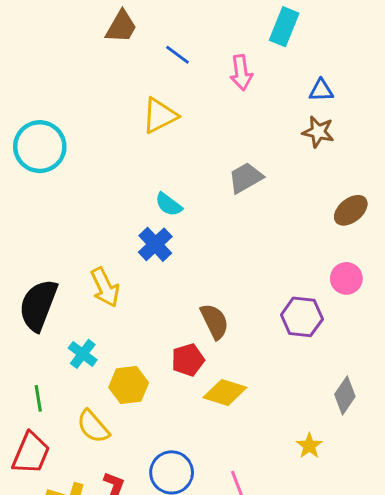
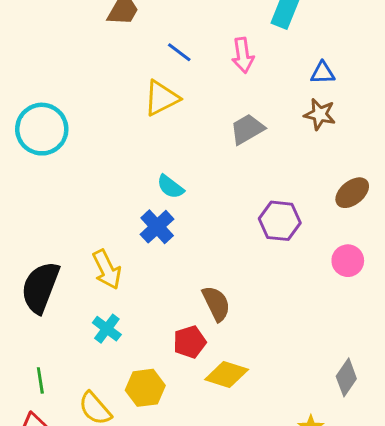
blue line: (177, 55) -> (179, 52), moved
gray trapezoid: (246, 178) -> (247, 129), moved
purple hexagon: (302, 317) -> (280, 221), moved
cyan cross: (83, 354) -> (107, 329), moved
yellow hexagon: (129, 385) -> (145, 388), moved

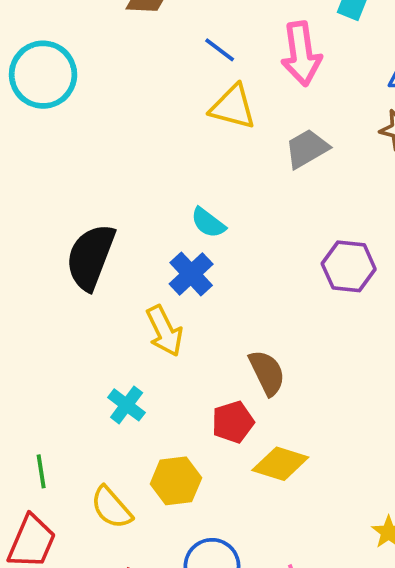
pink arrow: (243, 55) -> (301, 54), size x1.4
yellow triangle: (162, 98) -> (233, 107), moved, turned 42
cyan circle: (42, 129) -> (43, 75), moved
yellow arrow: (107, 270) -> (165, 331), moved
black semicircle: (40, 287) -> (90, 257), moved

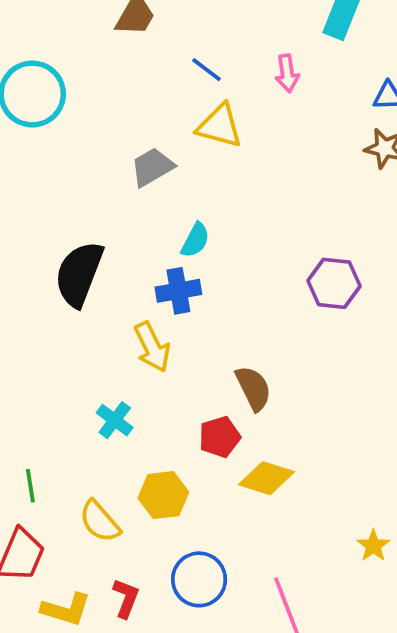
pink arrow: (301, 54) -> (287, 73), size x0.6
gray trapezoid: (307, 149) -> (152, 167), moved
cyan semicircle: (208, 223) -> (195, 240), turned -99
blue cross: (191, 274) -> (178, 291), turned 33

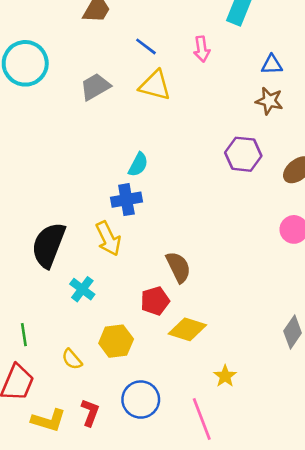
gray trapezoid: (152, 167) -> (95, 87), moved
black semicircle: (79, 274) -> (49, 245), moved
purple hexagon: (334, 283) -> (243, 154), moved
yellow semicircle: (100, 521) -> (72, 359), size x0.7
yellow star: (373, 546) -> (225, 376), moved

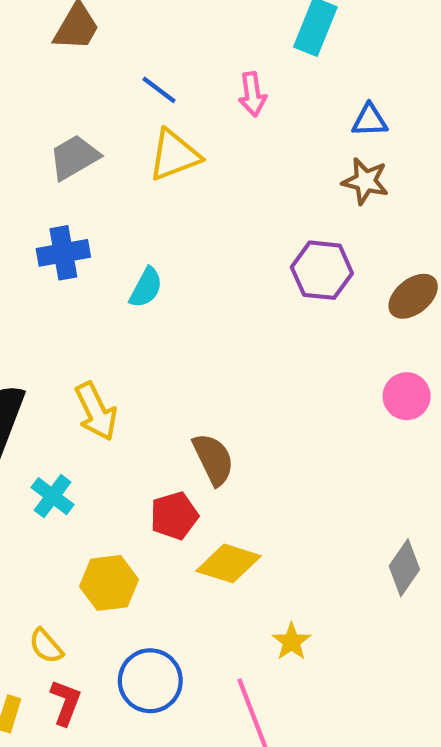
yellow triangle: (155, 85) -> (174, 155), turned -36
blue cross: (126, 200) -> (63, 253), moved
yellow semicircle: (72, 359) -> (46, 646), moved

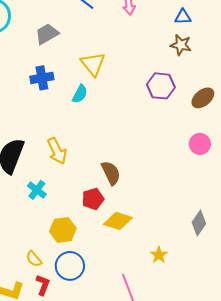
yellow triangle: (174, 155) -> (93, 64), moved, turned -48
yellow star: (291, 642) -> (159, 255), moved
blue circle: (150, 681) -> (70, 266), moved

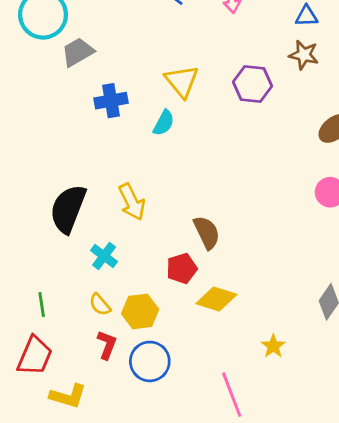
gray trapezoid: (47, 34) -> (78, 52), moved
purple hexagon: (161, 86) -> (252, 84), moved
yellow semicircle: (34, 259) -> (100, 305), moved
red L-shape: (43, 285) -> (107, 345), moved

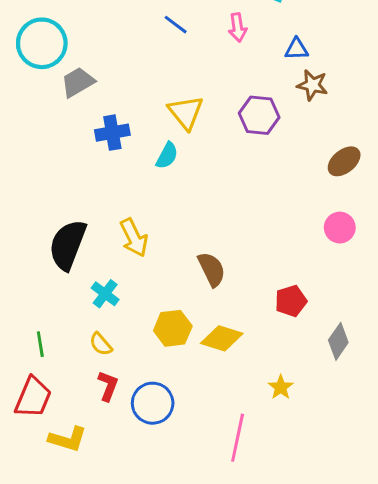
blue triangle: (307, 16) -> (297, 49), moved
red pentagon: (182, 268) -> (291, 301), moved
yellow hexagon: (140, 311) -> (173, 328), moved
pink line: (232, 395) -> (238, 438), turned 33

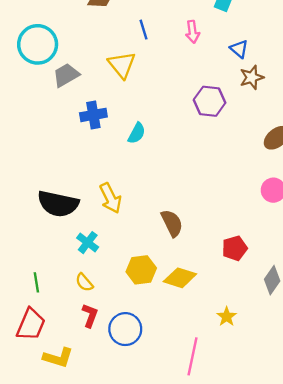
blue line: (176, 25) -> (143, 30), turned 36
blue triangle: (297, 49) -> (239, 49), turned 42
brown star: (312, 85) -> (252, 77), turned -30
yellow triangle: (186, 112) -> (122, 65), moved
black semicircle: (68, 245) -> (58, 204), turned -99

